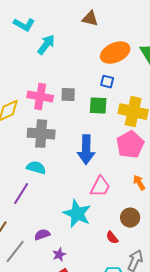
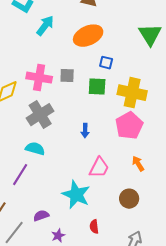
orange ellipse: (115, 53) -> (88, 36), moved
gray cross: (41, 134) -> (40, 115), turned -36
blue arrow: (86, 150) -> (85, 131), size x0.5
red semicircle: (112, 238) -> (94, 227), moved, turned 32

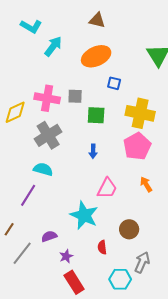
green square: (97, 87) -> (96, 115), moved
brown circle: (129, 199) -> (129, 229), moved

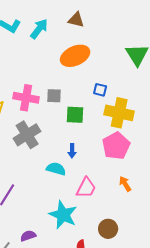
cyan arrow: (53, 46) -> (39, 29), moved
blue square: (114, 83) -> (100, 90), moved
cyan semicircle: (43, 169) -> (56, 169), moved

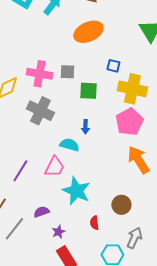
gray cross: (27, 135) -> (40, 111), turned -32
orange arrow: (125, 184) -> (138, 160), size x1.8
pink trapezoid: (86, 188) -> (54, 167), moved

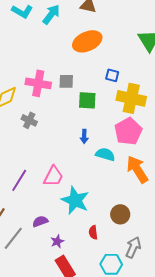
gray cross: (40, 111) -> (29, 120), moved, size x0.6
cyan semicircle: (69, 145) -> (105, 154), moved

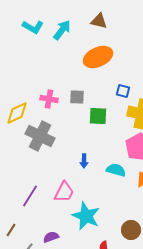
pink cross: (38, 83) -> (49, 99), size x0.7
gray cross: (29, 120) -> (40, 136), size x1.8
blue arrow: (84, 136) -> (84, 161), moved

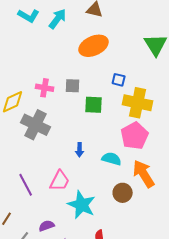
purple line: (30, 196) -> (26, 185), turned -60
brown circle: (131, 230) -> (123, 193), moved

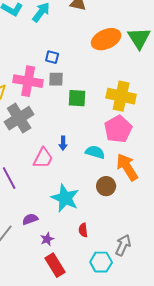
orange ellipse: (94, 46) -> (106, 39), moved
blue square: (119, 80) -> (52, 57), moved
pink cross: (45, 88) -> (28, 81), size x1.6
gray cross: (36, 125) -> (19, 118), turned 32
pink trapezoid: (60, 181) -> (43, 158), moved

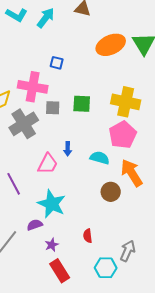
gray square: (56, 79) -> (53, 108), moved
cyan star: (65, 198) -> (52, 204), moved

